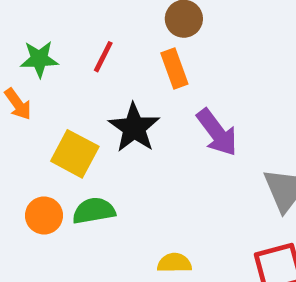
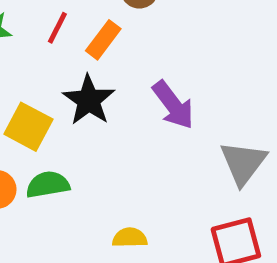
orange rectangle: (174, 69) -> (103, 40), moved, turned 57

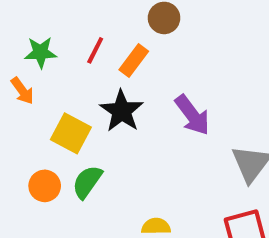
green semicircle: (48, 185) -> (87, 182), turned -45

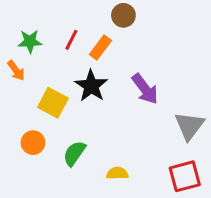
green semicircle: (87, 182) -> (74, 153), moved

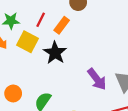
purple arrow: (145, 89) -> (97, 79), moved
yellow square: (53, 103) -> (27, 42), moved

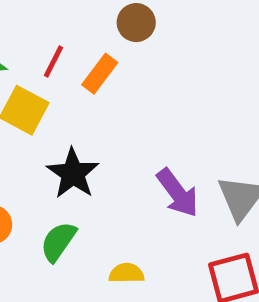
black star: (55, 53) -> (73, 173), moved

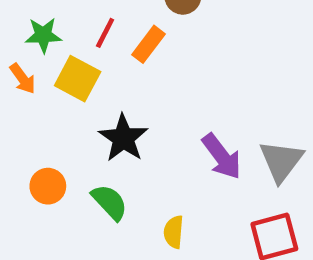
green semicircle: (58, 242) -> (110, 202), turned 102
yellow semicircle: (126, 273) -> (174, 232), turned -84

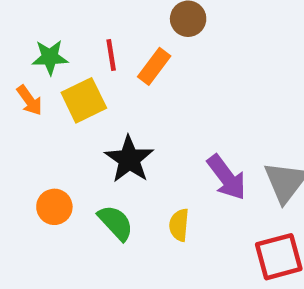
red line: (105, 33) -> (111, 55), turned -36
yellow square: (78, 79) -> (84, 100), turned 36
yellow semicircle: (174, 232) -> (179, 225), moved

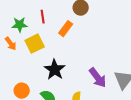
red line: (111, 55) -> (43, 17), moved

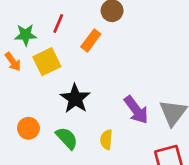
red line: (43, 17) -> (58, 23), turned 32

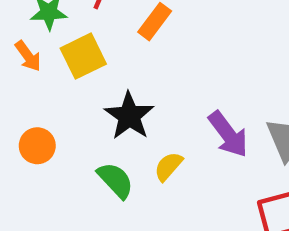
orange circle: (28, 128) -> (37, 146), moved
yellow semicircle: (106, 140) -> (168, 166), moved, turned 36

